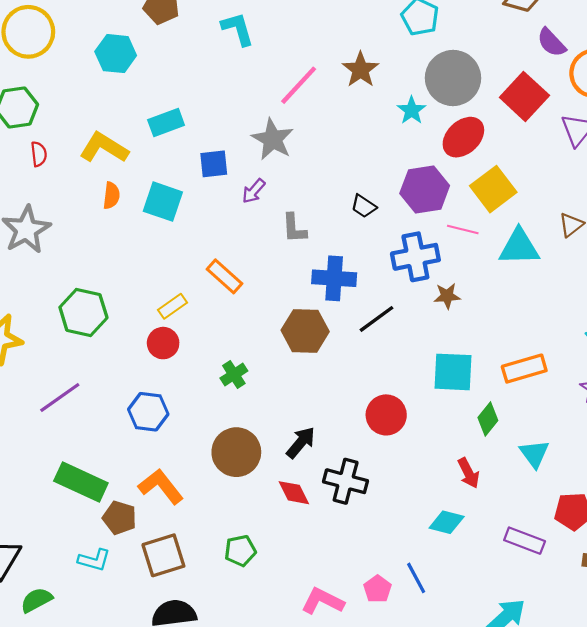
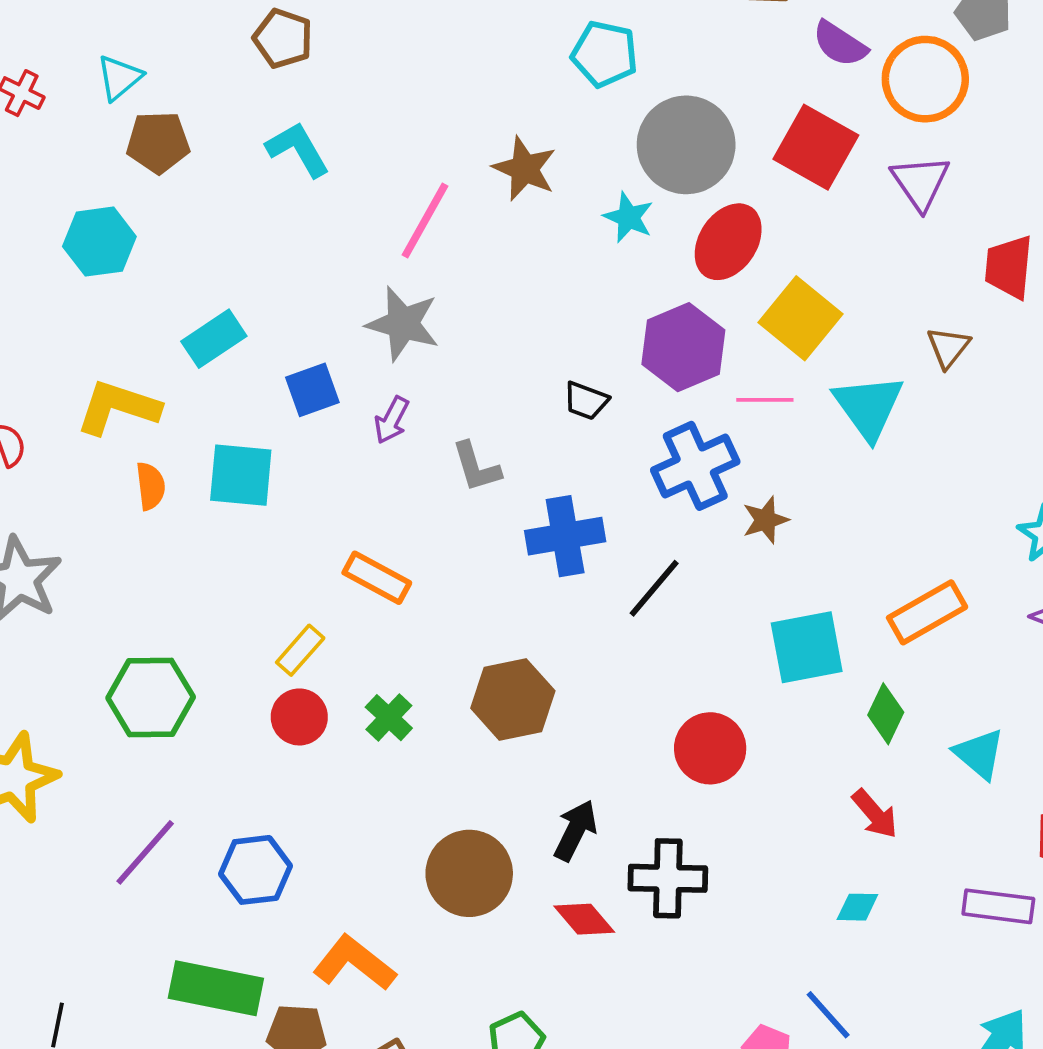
cyan triangle: (519, 247) -> (868, 407), turned -51
brown hexagon: (305, 331) -> (513, 699), moved
green cross: (234, 375) -> (389, 718), moved
blue hexagon: (148, 412) -> (255, 870), moved
cyan diamond: (447, 522) -> (857, 907), size x0.7

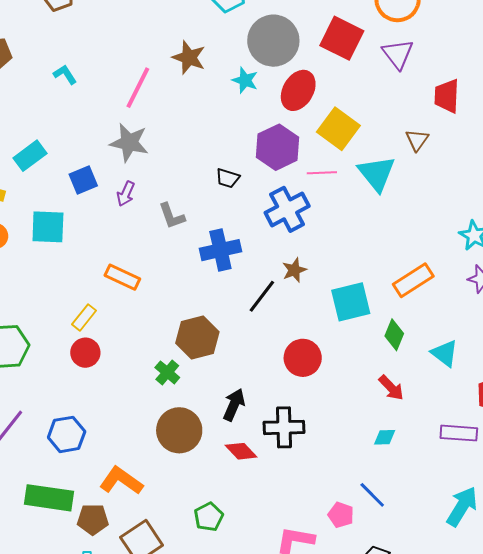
cyan L-shape: (298, 149) -> (65, 74), moved, size x0.7
brown star: (765, 520) -> (294, 270), moved
black line: (654, 588) -> (262, 296), moved
green cross: (389, 718) -> (167, 372), moved

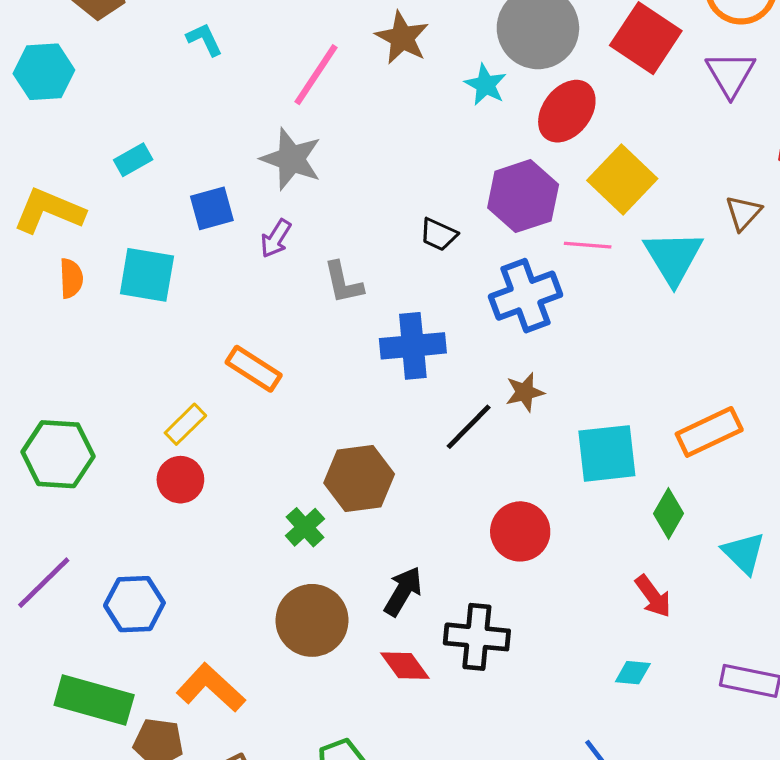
cyan rectangle: (30, 156) -> (133, 160), size x0.7

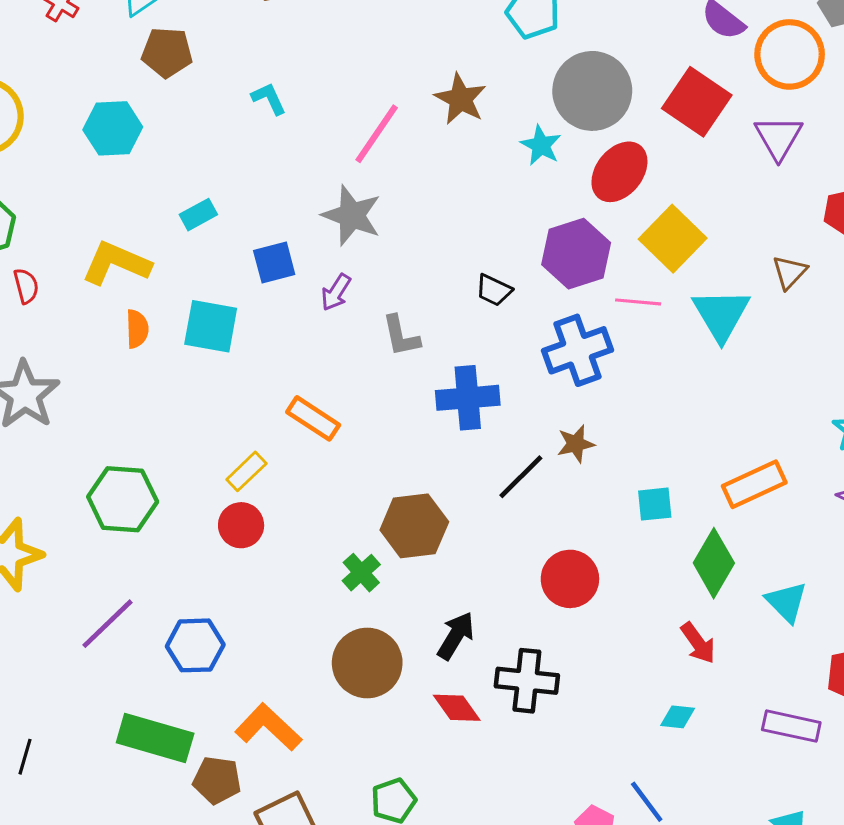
cyan square: (607, 453) -> (655, 504), size x0.6
green diamond: (668, 514) -> (714, 563), size x1.4

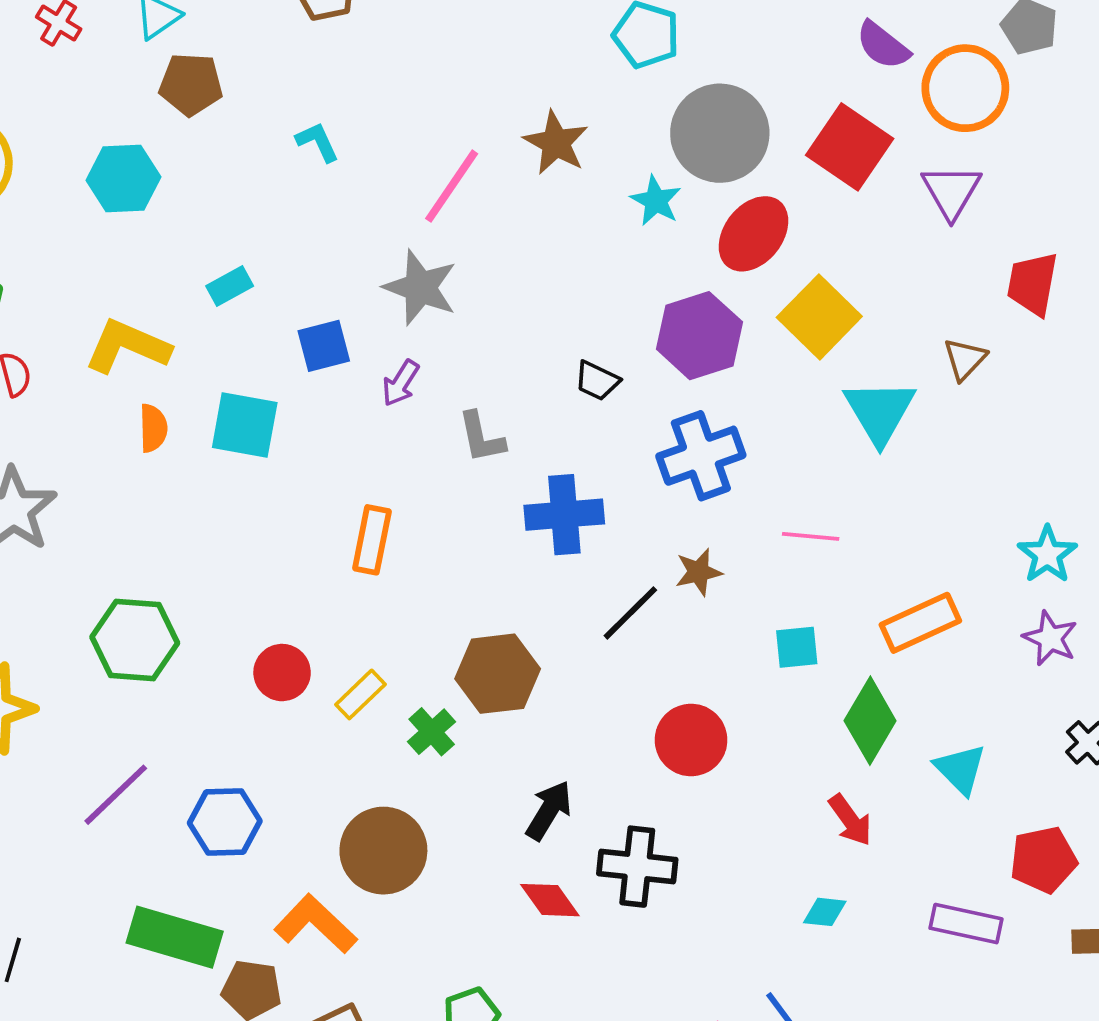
pink line: (638, 302) -> (811, 536), moved
orange rectangle: (313, 418) -> (372, 540), turned 68
yellow rectangle: (246, 471) -> (361, 694), moved
brown circle: (367, 663) -> (383, 851), moved

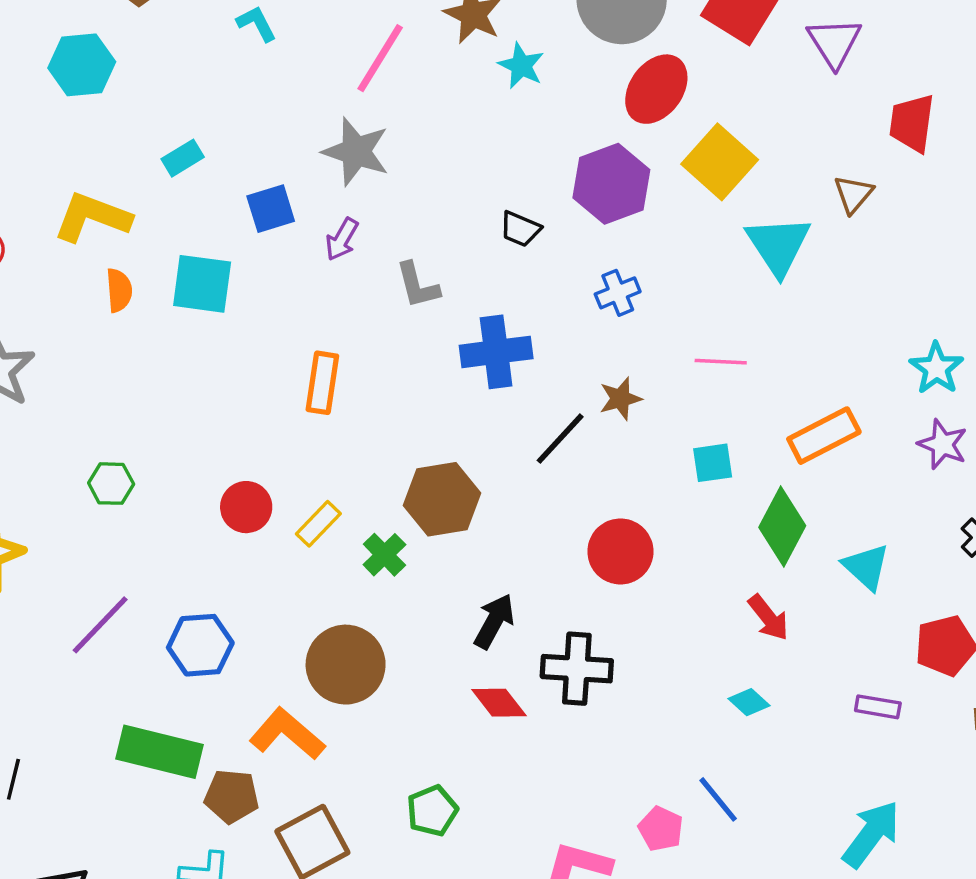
cyan star: (656, 201) -> (521, 66), moved
blue cross: (701, 456) -> (618, 293), size x0.6
green hexagon: (135, 640) -> (111, 484), size x0.6
cyan diamond: (825, 912) -> (749, 702), turned 39
purple rectangle: (966, 924) -> (878, 707), size x0.7

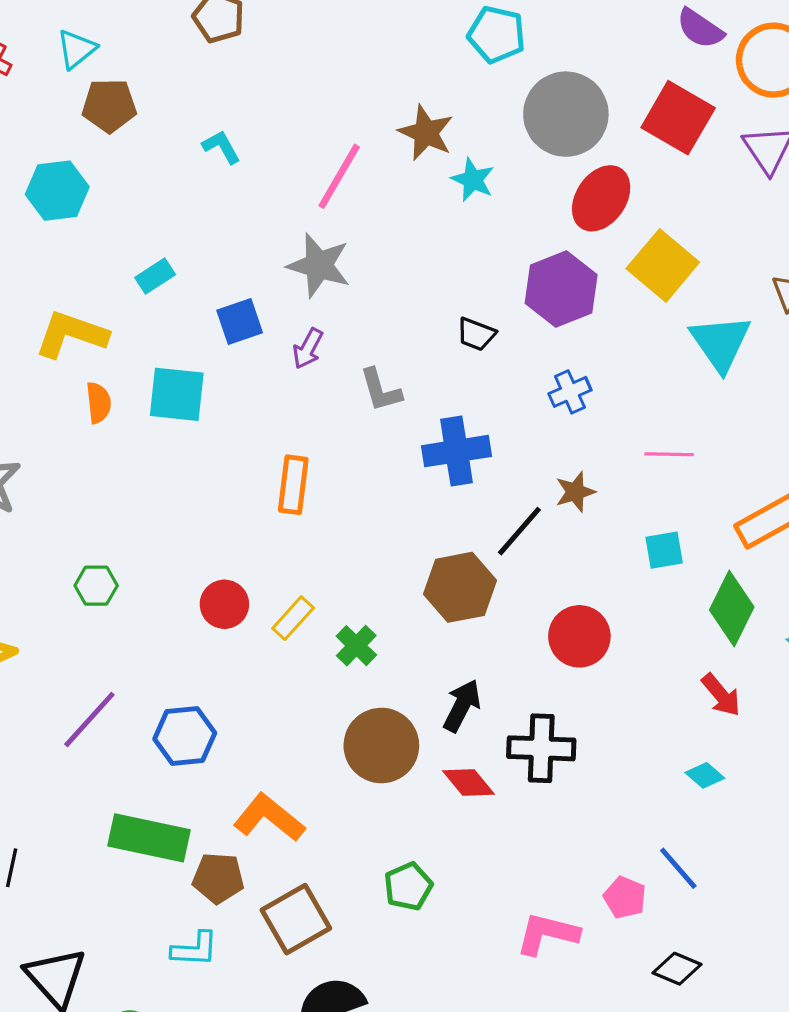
brown hexagon: (442, 499) -> (460, 587), moved
brown circle: (346, 665) -> (381, 746), moved

